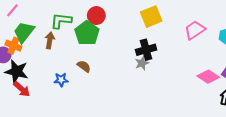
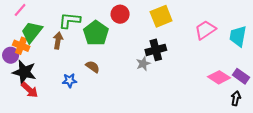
red circle: (96, 16) -> (120, 14), moved
gray star: (142, 63) -> (143, 64), moved

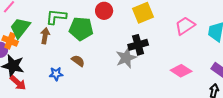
green pentagon: (96, 33) -> (81, 29), turned -30
gray star: (143, 64) -> (126, 58), size x1.5
pink diamond: (219, 77) -> (181, 71), moved

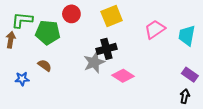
pink diamond: (181, 71) -> (123, 76), moved

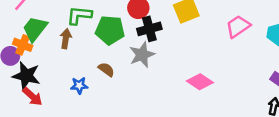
black cross: (106, 49) -> (149, 29), moved
gray star: (94, 62) -> (142, 55), moved

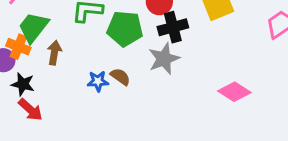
brown arrow: (66, 39) -> (54, 53), moved
black star: (26, 76) -> (23, 84), size x0.7
blue star: (79, 85) -> (98, 81), moved

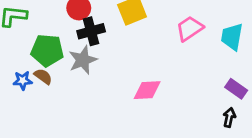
green pentagon: (125, 29) -> (47, 50), moved
pink diamond: (234, 92) -> (147, 90), turned -36

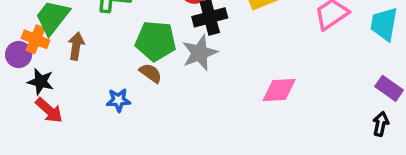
blue star: (23, 80) -> (118, 100), moved

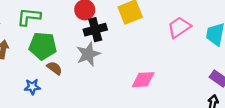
green pentagon: (156, 41) -> (43, 46), moved

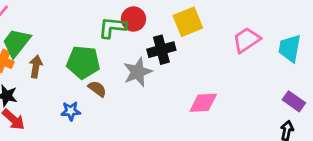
green L-shape: (29, 17) -> (113, 27), moved
black cross: (95, 30) -> (161, 50), moved

